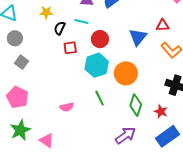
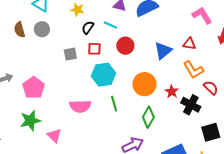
gray square: (22, 62) -> (70, 54), moved, turned 32
cyan hexagon: (97, 65) -> (104, 75), moved
pink semicircle: (67, 107) -> (80, 106), size x1.5
red star: (161, 111) -> (172, 92), moved

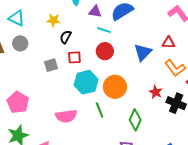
cyan line: (110, 25) -> (104, 30), moved
orange circle: (145, 84) -> (115, 87), moved

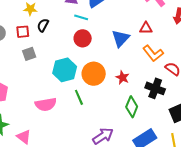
red square: (74, 57) -> (23, 32), moved
red star: (156, 92) -> (122, 77), moved
green diamond: (135, 120) -> (132, 107), moved

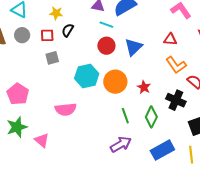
blue triangle: (121, 38) -> (133, 47), moved
green line: (79, 97) -> (125, 116), moved

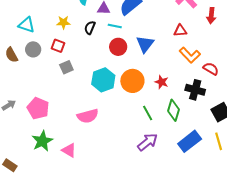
black semicircle: (68, 30) -> (90, 28), moved
red square: (47, 35) -> (58, 46), turned 32

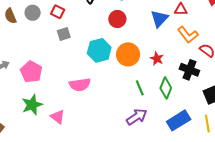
blue triangle: (145, 44) -> (159, 19), moved

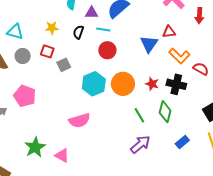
gray square: (64, 34) -> (64, 65), moved
black cross: (189, 70) -> (176, 84), moved
pink pentagon: (31, 72) -> (25, 96), moved
blue rectangle: (179, 120) -> (182, 142), size x0.6

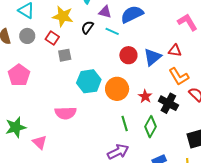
yellow star: (52, 28) -> (63, 16), size x1.5
red circle: (107, 50) -> (128, 55), moved

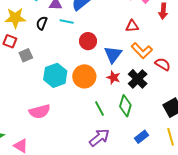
blue triangle: (152, 57) -> (113, 54), moved
black cross: (168, 103) -> (138, 79), turned 30

